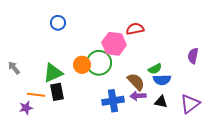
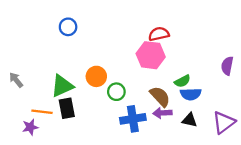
pink hexagon: (114, 44) -> (151, 55), moved
green circle: (99, 63) -> (116, 92), moved, size x0.6

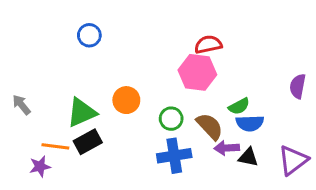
green circle: (116, 92) -> (171, 119), moved
black rectangle: (67, 108) -> (88, 142), turned 72
purple arrow: (162, 113) -> (227, 148), moved

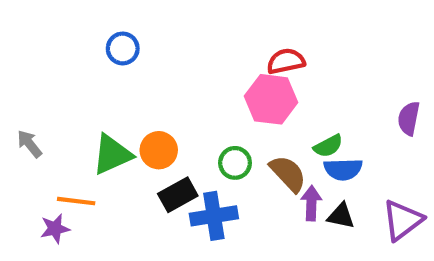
orange circle: (126, 100) -> (159, 150), moved
black rectangle: (88, 142) -> (178, 195), moved
purple arrow: (227, 148) -> (311, 203), turned 95
blue cross: (174, 156) -> (214, 216), moved

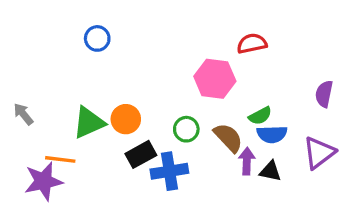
red semicircle: (286, 61) -> (252, 44), moved
purple triangle: (402, 220) -> (319, 153), moved
purple star: (55, 229) -> (43, 181), size x1.6

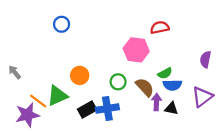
green triangle: (89, 122) -> (57, 96), moved
black rectangle: (141, 154) -> (87, 110), moved
orange line: (60, 159) -> (38, 101), turned 30

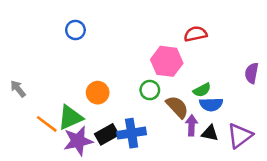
green circle: (118, 82) -> (150, 90), moved
purple triangle: (202, 97) -> (240, 136), moved
purple star: (27, 115) -> (78, 141), moved

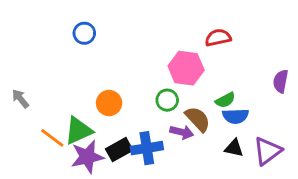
purple arrow: (192, 125) -> (182, 132), moved, turned 102

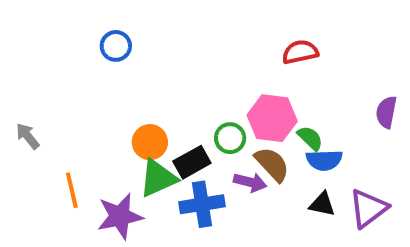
pink hexagon: (186, 68) -> (272, 118), moved
green semicircle: (225, 100) -> (310, 138), turned -108
green triangle: (78, 131) -> (158, 178), moved
orange line: (52, 138) -> (72, 190), turned 40
black rectangle: (119, 150) -> (192, 162), moved

